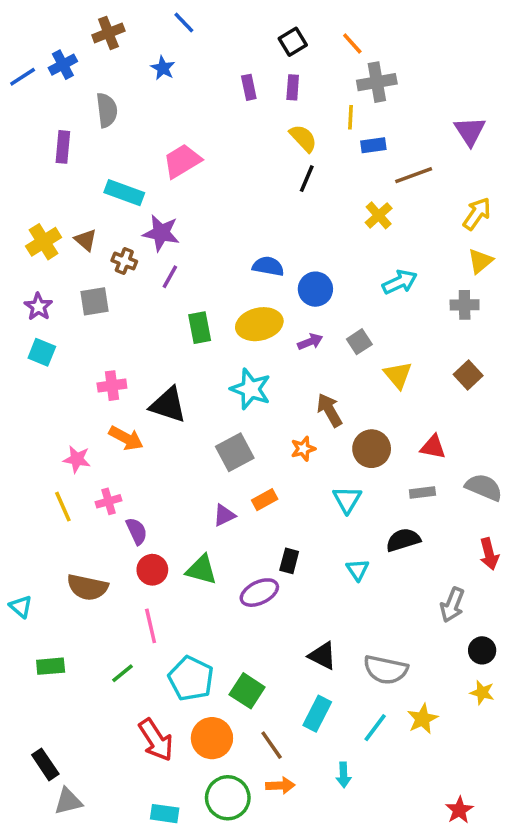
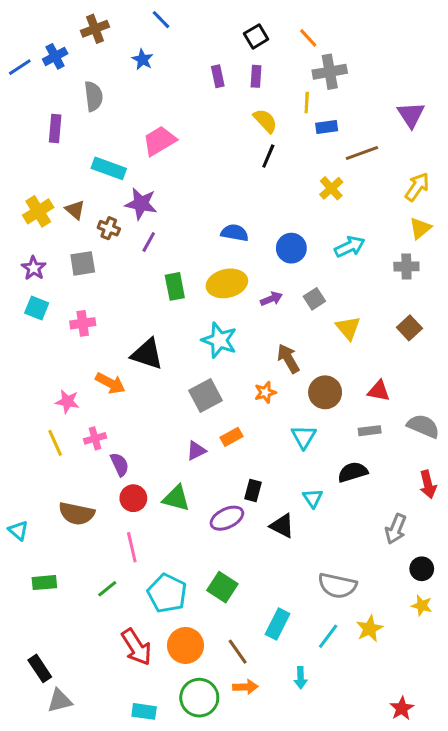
blue circle: (315, 289) -> (291, 248), moved
pink cross: (112, 386) -> (83, 323), moved
black triangle: (322, 656) -> (282, 526), moved
green square: (247, 691) -> (222, 587), moved

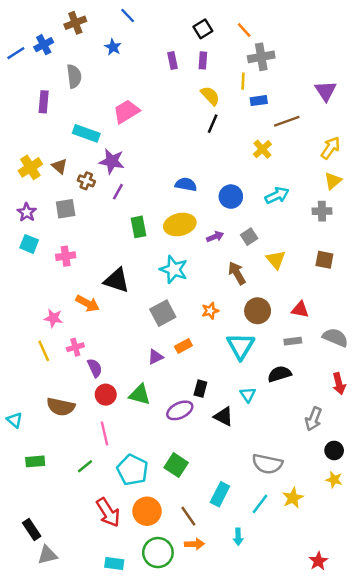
brown square: (409, 328) -> (324, 260), turned -36
brown arrow: (288, 359) -> (237, 273), moved
cyan triangle: (304, 437) -> (241, 346), size x1.4

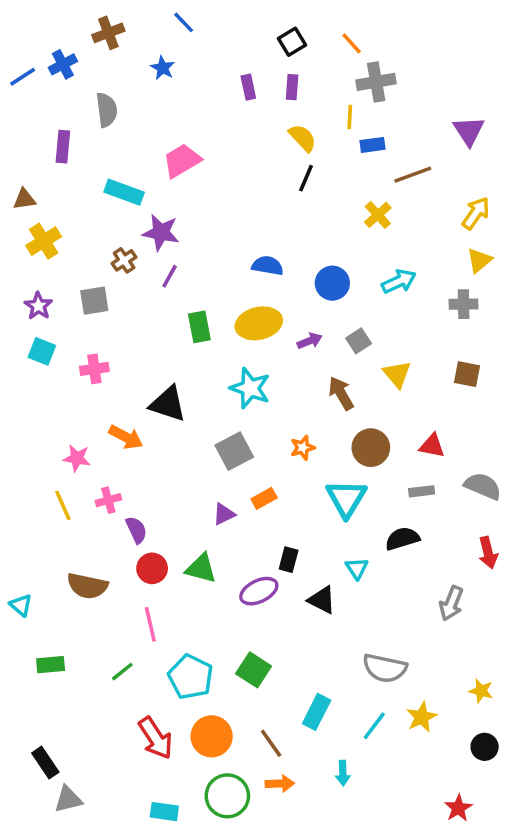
brown triangle: (60, 166) -> (24, 199), moved, turned -49
brown cross: (86, 181) -> (124, 260), turned 35
black circle: (334, 450) -> (485, 747), moved

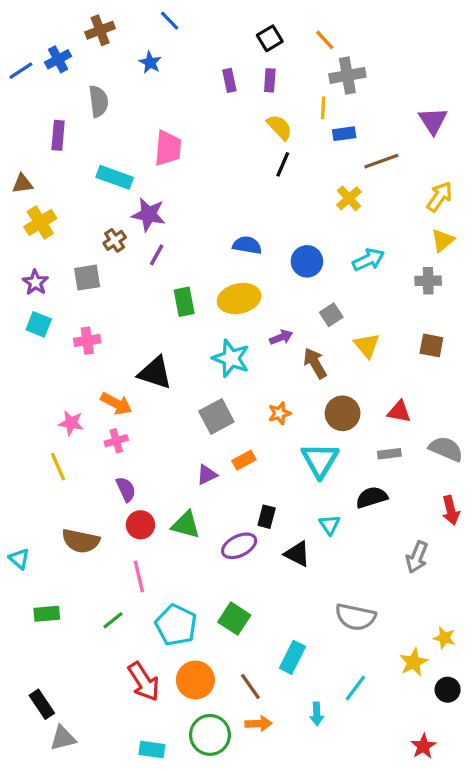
pink trapezoid: (182, 161) -> (168, 148), turned 126
purple arrow: (310, 341) -> (281, 337), moved
pink cross: (108, 500) -> (116, 441), moved
yellow star: (422, 717) -> (414, 662), moved
cyan line: (374, 726) -> (355, 688), moved

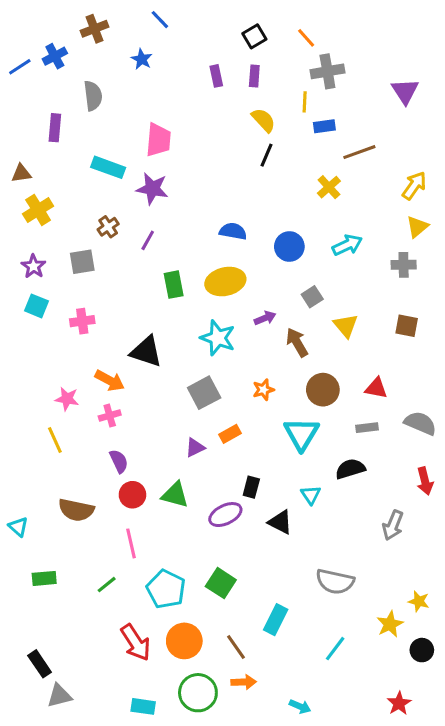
purple triangle: (433, 121) -> (405, 91), moved
purple star: (149, 214) -> (152, 189), moved
cyan arrow: (317, 714) -> (300, 706), moved, turned -65

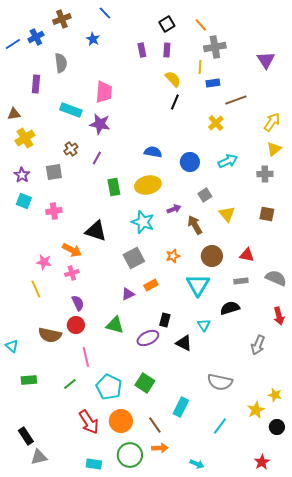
red circle: (132, 495) -> (76, 325), moved

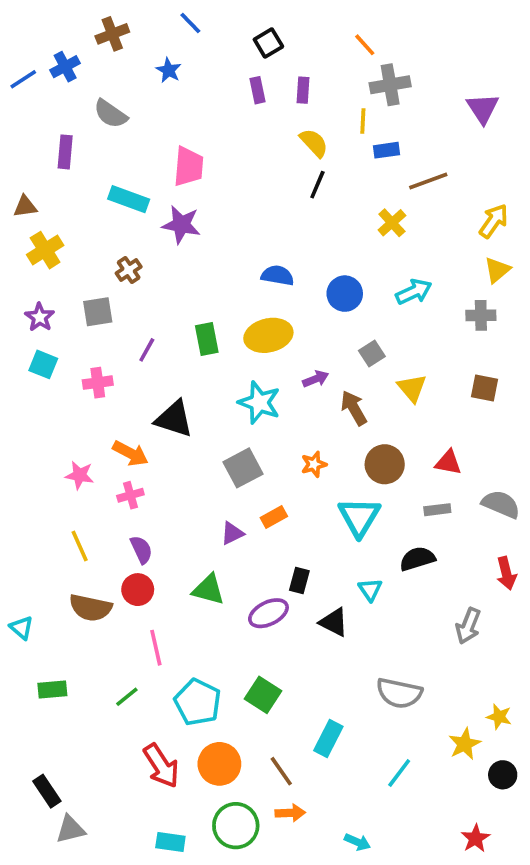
black square: (167, 24) -> (268, 43), moved
gray semicircle: (61, 63) -> (110, 114), turned 132
purple line: (97, 158) -> (147, 350), moved
yellow line: (36, 289) -> (80, 546), moved

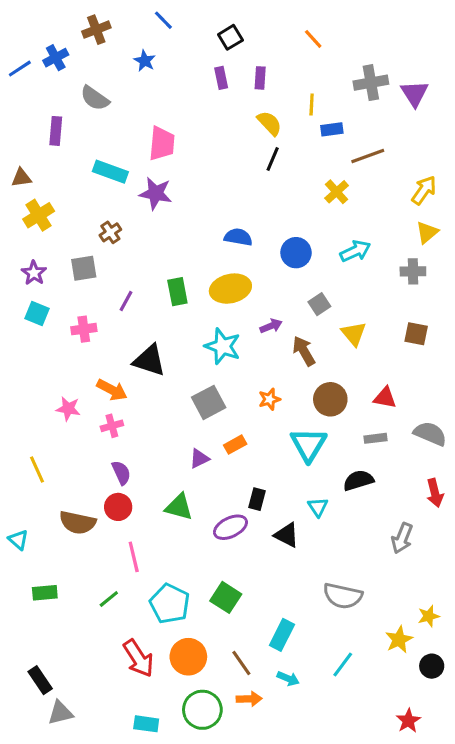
gray cross: (390, 85) -> (371, 83), moved
yellow line: (80, 546) -> (37, 470), moved
yellow star: (499, 717) -> (429, 616), turned -30
cyan arrow: (357, 842) -> (288, 679), moved

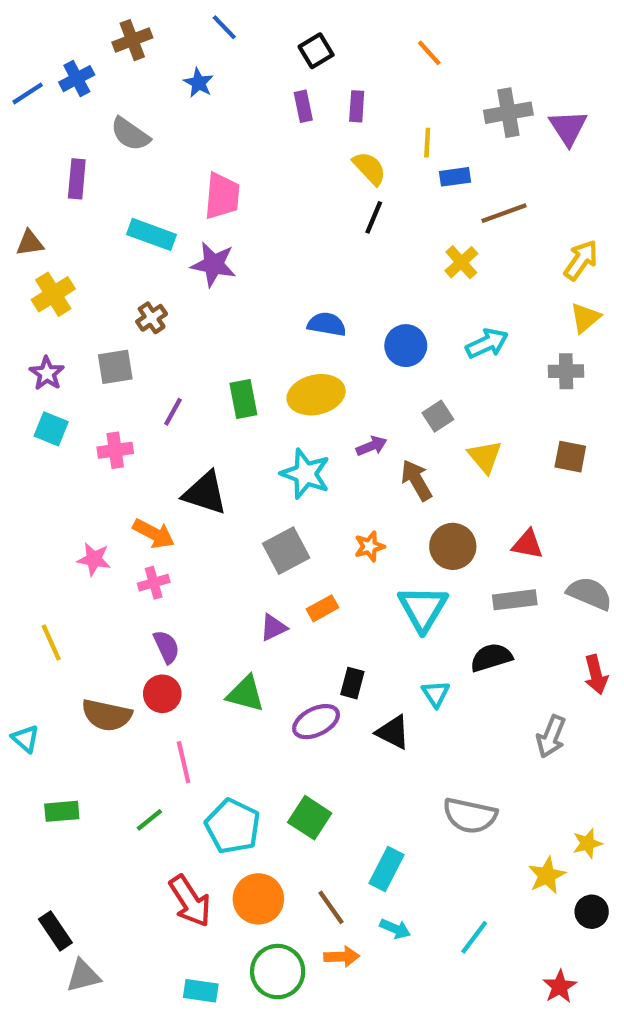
gray rectangle: (376, 438) -> (515, 600), size x1.4
cyan line: (343, 665) -> (474, 937), moved

